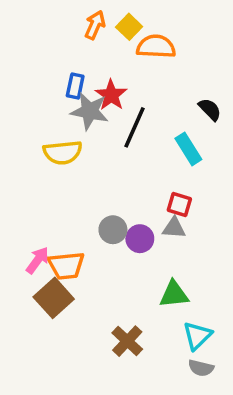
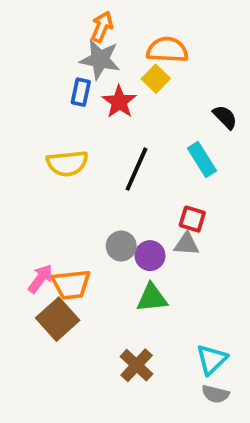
yellow square: (129, 27) -> (156, 79), moved
gray star: (90, 111) -> (100, 59), moved
black line: (134, 127) -> (137, 169), moved
green triangle: (174, 294) -> (152, 298), moved

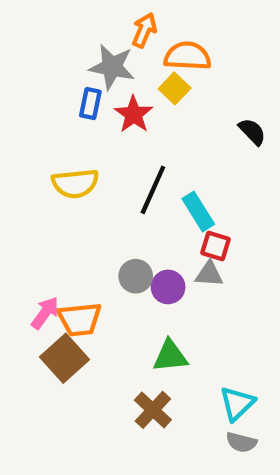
orange arrow: (102, 27) -> (144, 30), moved
cyan rectangle: (202, 159) -> (198, 211), moved
green triangle: (152, 298) -> (170, 356), moved

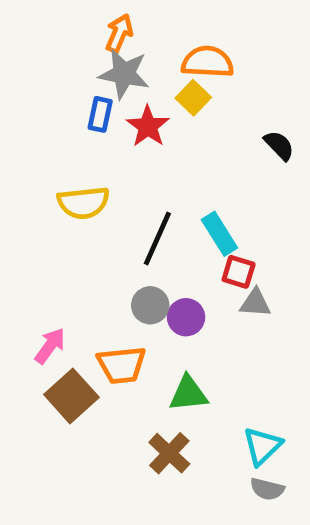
orange arrow: (144, 30) -> (119, 33), moved
black line: (153, 190) -> (157, 238), moved
gray triangle: (209, 274) -> (255, 303), moved
orange trapezoid: (80, 319) -> (122, 365), moved

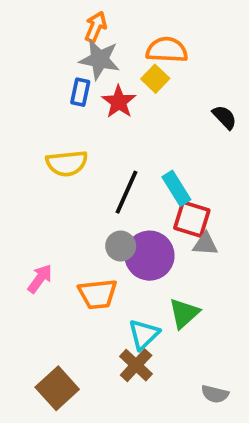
red square: (239, 272) -> (192, 219), size x1.4
purple circle: (186, 317) -> (149, 256), size x1.6
green triangle: (188, 394) -> (184, 313), moved, turned -36
brown square: (71, 396) -> (57, 388), moved
cyan triangle: (262, 446) -> (144, 334), moved

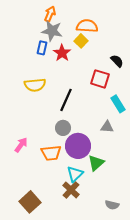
cyan rectangle: (176, 188) -> (118, 104), moved
red square: (192, 219) -> (100, 79), moved
purple circle: (149, 256) -> (78, 146), moved

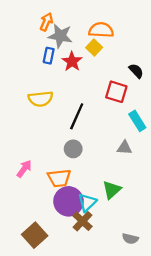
orange arrow: (50, 14) -> (46, 22), moved
purple circle: (78, 146) -> (69, 201), moved

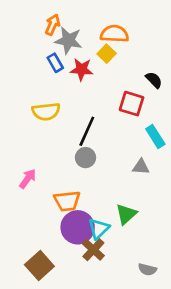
blue rectangle: (49, 56) -> (55, 63), turned -42
red star: (72, 61) -> (82, 69), turned -30
gray circle: (73, 149) -> (86, 158), moved
pink arrow: (24, 169) -> (28, 179), moved

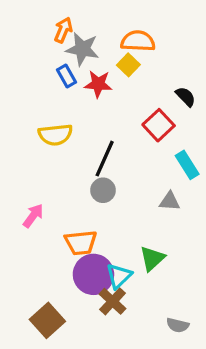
red square: (132, 104) -> (159, 125), turned 30

